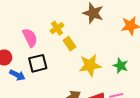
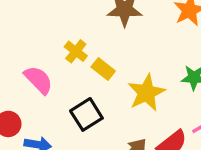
black square: (38, 63) -> (86, 114), moved

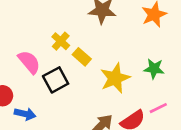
black square: (86, 114) -> (56, 80), moved

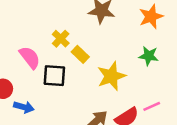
green star: (154, 69) -> (149, 56), moved
black square: (56, 80) -> (54, 76), turned 30

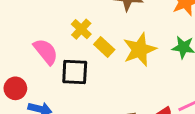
yellow star: (111, 76) -> (140, 50), moved

